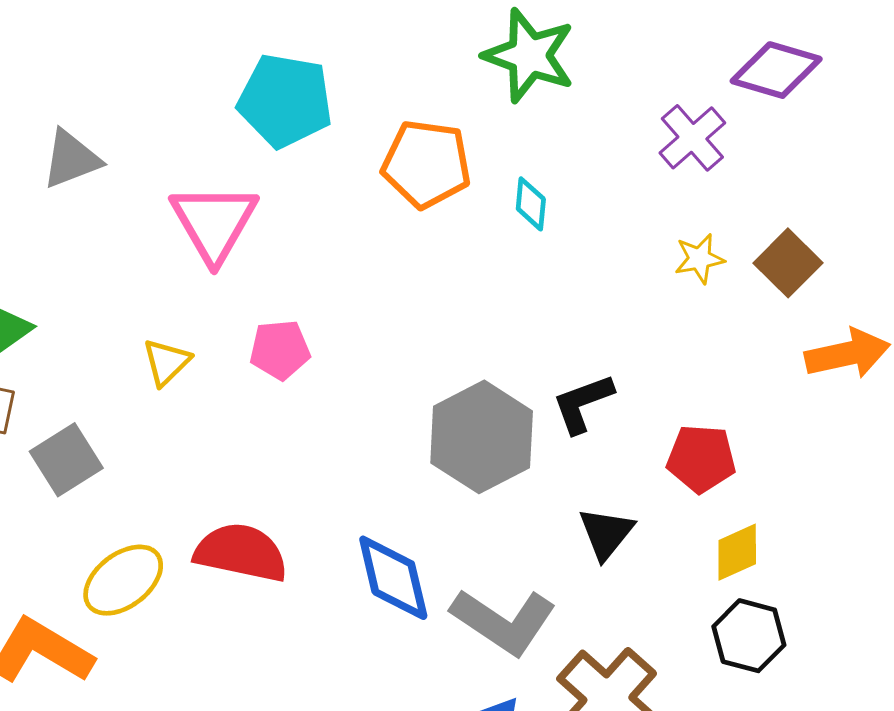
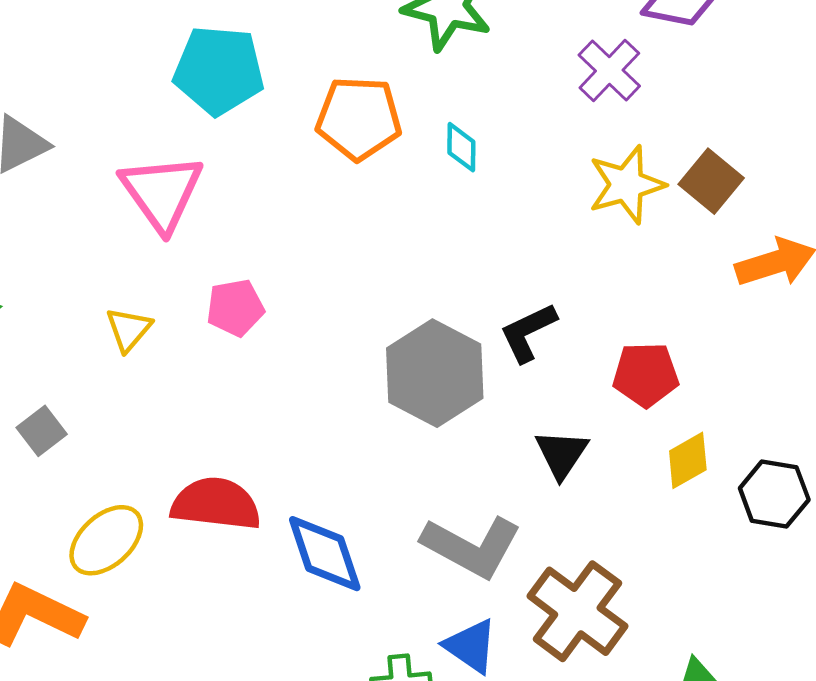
yellow star: (699, 259) -> (626, 185), size x1.6
gray square: (66, 460) -> (42, 431), size x0.7
blue diamond: (393, 578) -> (325, 554), moved
black hexagon: (749, 636) -> (774, 494), moved

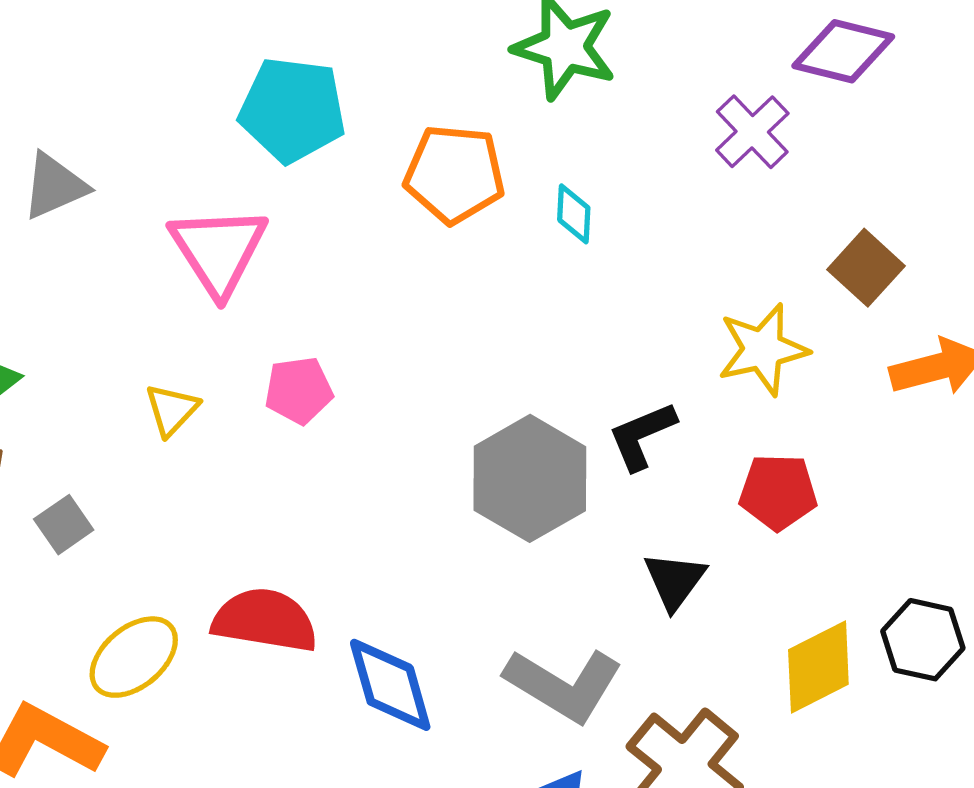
yellow star: (626, 185) -> (763, 349), moved
yellow diamond: (688, 460) -> (818, 667), moved, size x1.4

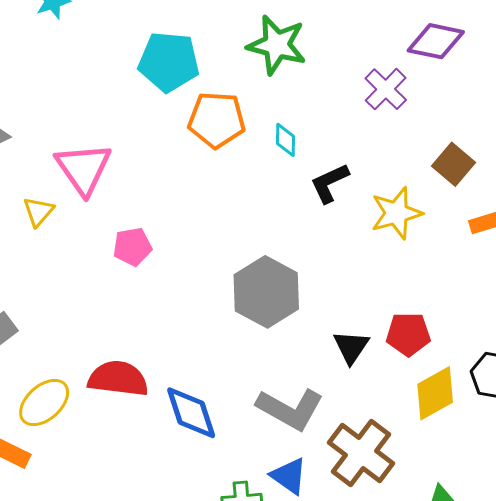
cyan pentagon: (292, 110) -> (169, 62), moved
yellow triangle: (172, 410) -> (38, 212), moved
black L-shape: (642, 436) -> (329, 183), moved
red pentagon: (778, 492) -> (408, 334), moved

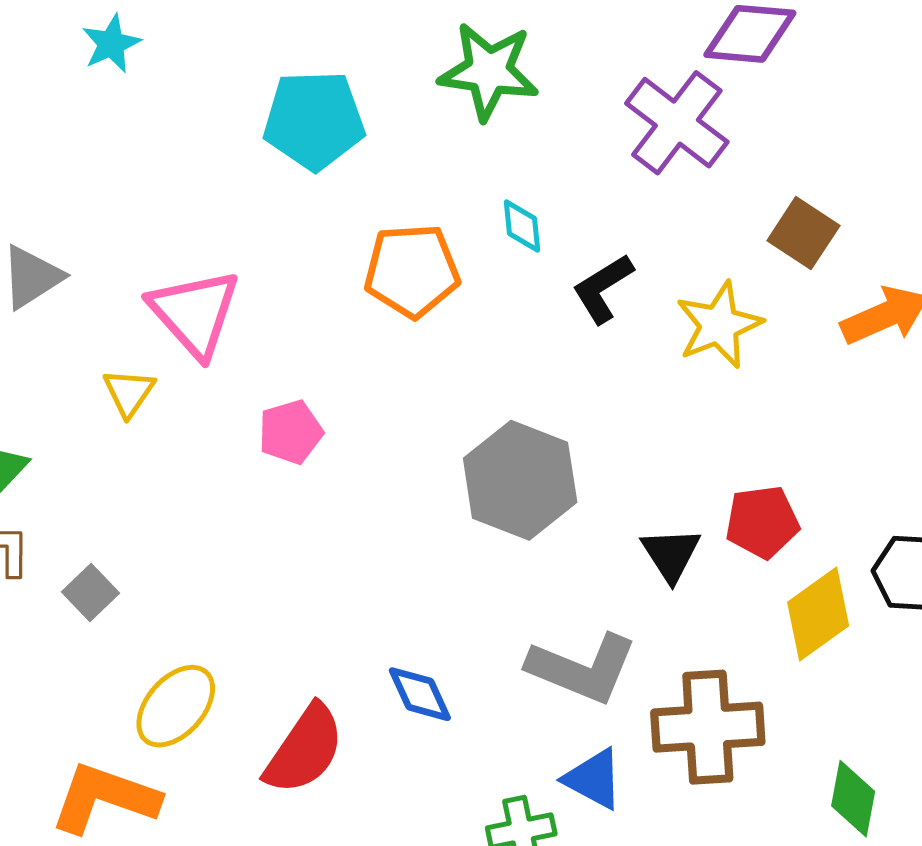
purple cross: (386, 89) -> (677, 123), size x1.4
orange pentagon: (217, 120) -> (412, 271), moved
red semicircle: (118, 379) -> (304, 749), moved, turned 124
blue diamond: (191, 413) -> (420, 694), size x0.7
brown cross: (361, 453) -> (708, 727), turned -34

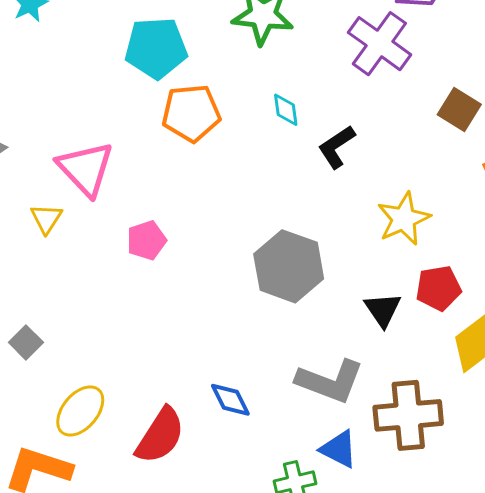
orange pentagon: (412, 271) -> (191, 113), moved
yellow star: (719, 325) -> (404, 219), moved

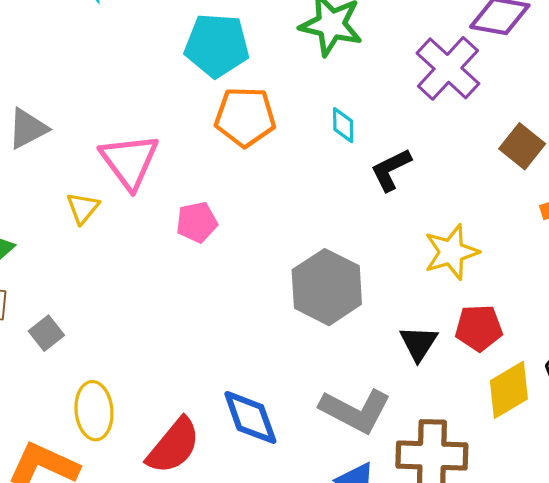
pink pentagon: (147, 240) -> (197, 222), moved
blue diamond: (230, 400) -> (250, 417), size x1.4
yellow ellipse: (80, 411) -> (94, 411), turned -52

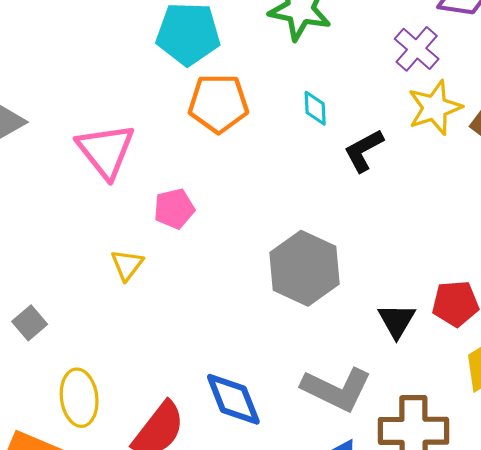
purple cross: (448, 68) -> (417, 49), size x0.7
yellow triangle: (83, 208) -> (127, 265), moved
yellow star: (451, 252) -> (435, 108), moved

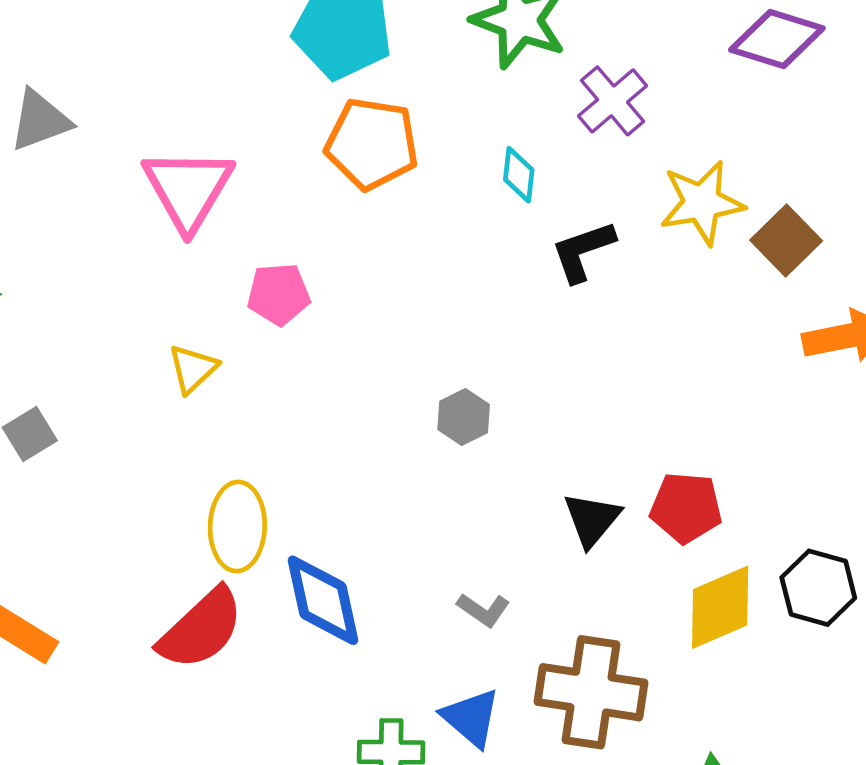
purple cross: (417, 49) -> (613, 101), moved
gray hexagon: (304, 268) -> (464, 417), size x0.5
gray L-shape: (337, 389) -> (483, 610), size x0.5
yellow ellipse: (79, 398) -> (237, 526), moved

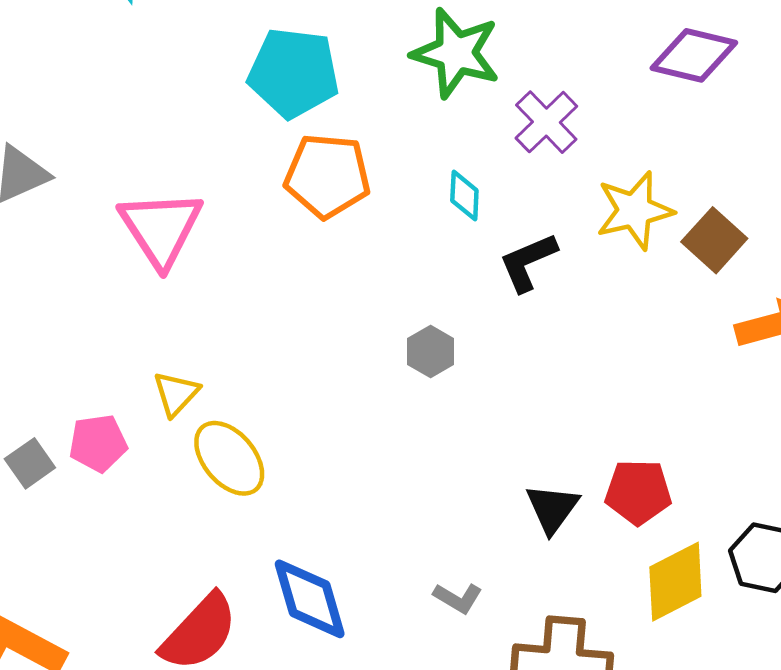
pink pentagon: (279, 294) -> (98, 443), moved
gray hexagon: (464, 417) -> (431, 352), moved
yellow ellipse: (237, 526) -> (229, 458), moved, turned -38

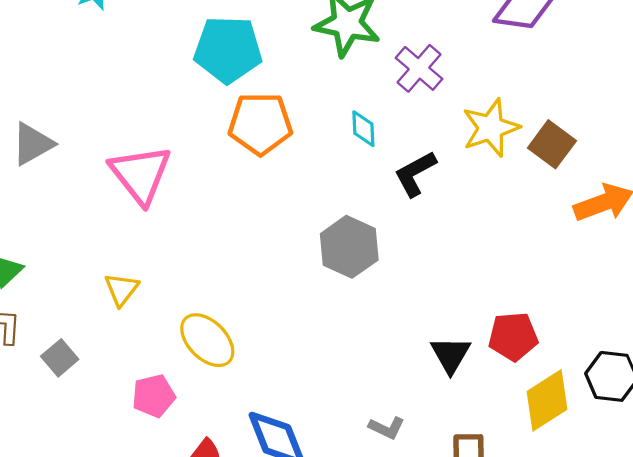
gray hexagon: (431, 352) -> (349, 247), size x1.6
yellow triangle: (176, 394) -> (122, 289), moved
pink pentagon: (98, 443) -> (154, 396), moved

